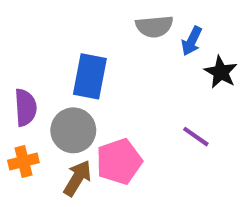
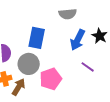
blue arrow: (192, 41) -> (78, 40), moved, size x1.5
brown arrow: (77, 178) -> (19, 87), moved

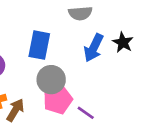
gray circle: (29, 64) -> (51, 80), moved
purple line: (88, 67) -> (86, 113), moved

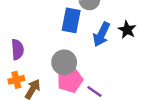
blue rectangle: (39, 45) -> (71, 20), moved

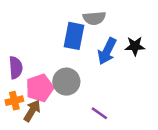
black star: (127, 30) -> (135, 46), turned -30
pink pentagon: (70, 80) -> (40, 88), moved

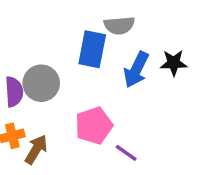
gray circle: (66, 82) -> (41, 83), moved
pink pentagon: (40, 88) -> (94, 126), moved

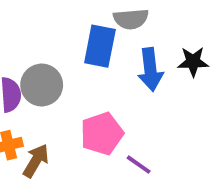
blue arrow: (136, 70) -> (150, 69), turned -33

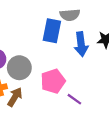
gray circle: (42, 85) -> (19, 68), moved

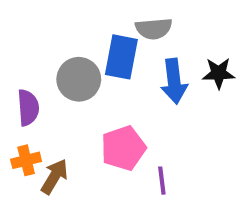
gray circle: (19, 68) -> (79, 79), moved
purple line: (74, 99) -> (162, 181), turned 48

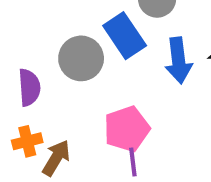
blue rectangle: (121, 57) -> (125, 36), turned -45
purple line: (162, 181) -> (133, 162), moved

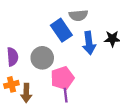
gray circle: (81, 58) -> (42, 58), moved
brown arrow: (56, 158) -> (26, 93), turned 150

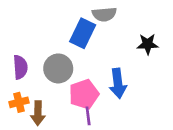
blue rectangle: (61, 30) -> (83, 33), turned 60
blue arrow: (89, 43) -> (118, 83), moved

